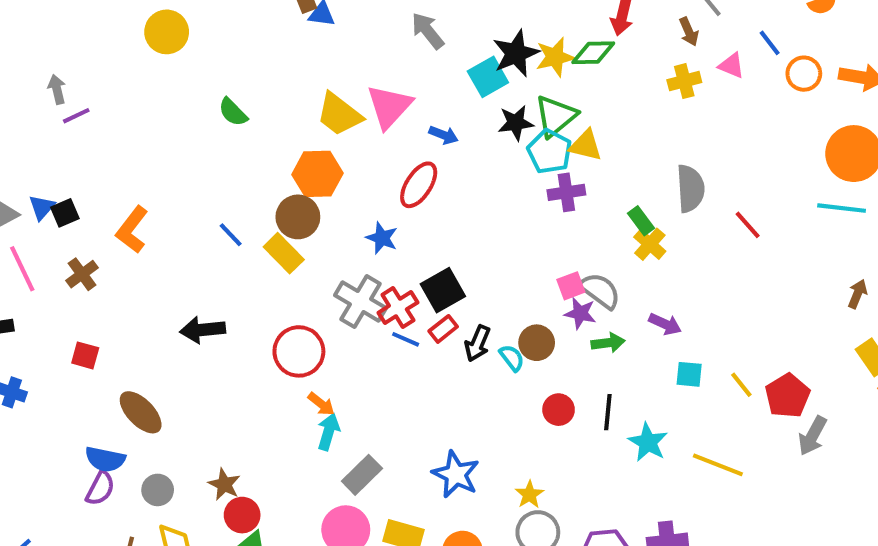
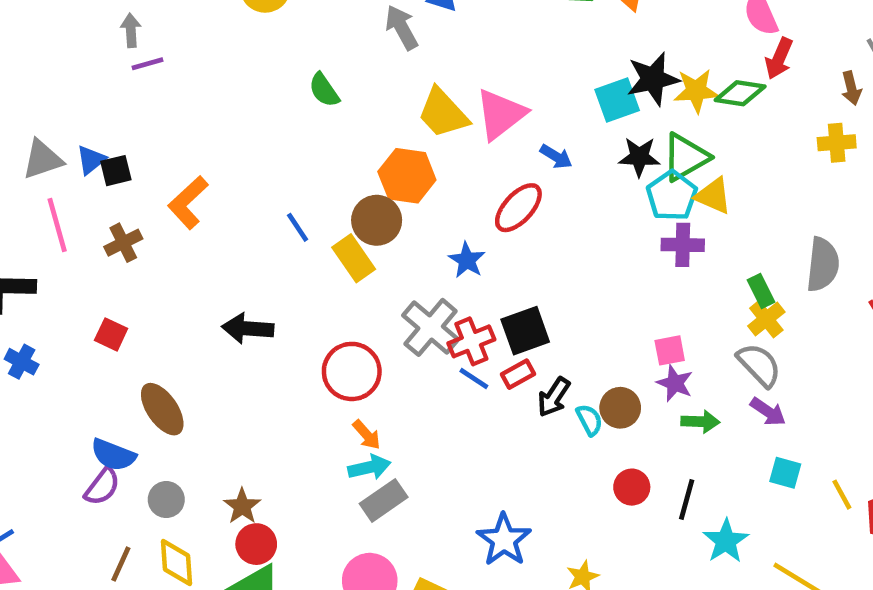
gray arrow: (428, 31) -> (402, 27), moved
gray semicircle: (600, 291) -> (759, 365), moved
cyan arrow: (328, 432) -> (369, 467), turned 51
gray rectangle: (362, 475) -> (384, 500), moved

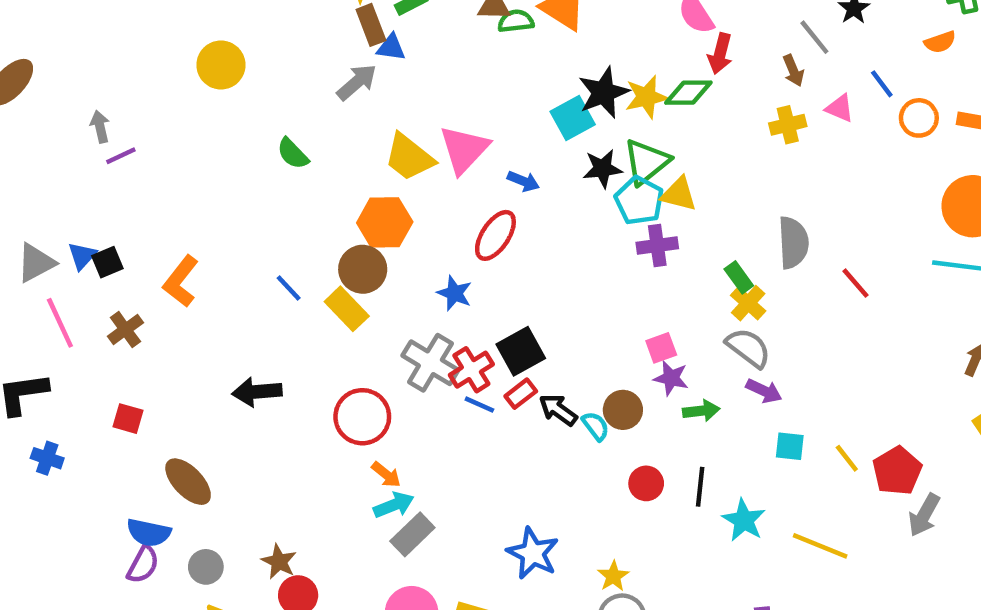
gray arrow: (402, 27) -> (357, 82), turned 87
black arrow: (554, 397) -> (558, 410), turned 102

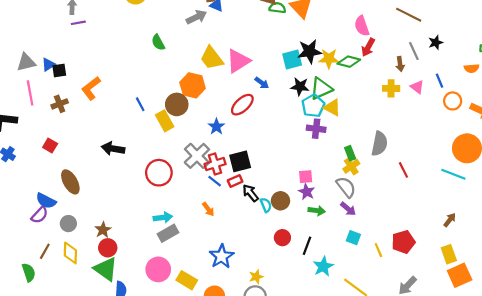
red pentagon: (897, 471) -> (403, 242), moved
orange arrow: (386, 475) -> (208, 209), moved

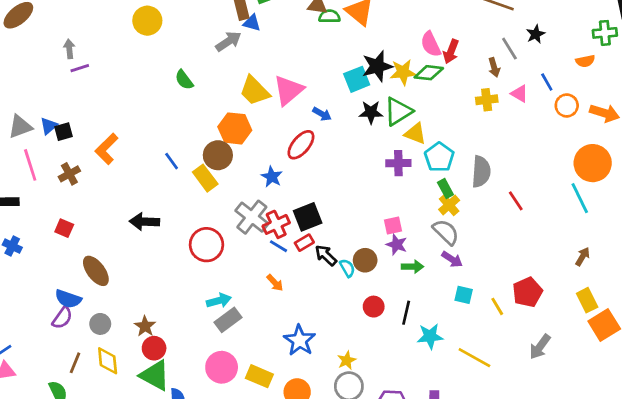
pink semicircle: (362, 26) -> (431, 44), moved
cyan pentagon: (313, 106) -> (439, 157), moved
cyan line: (453, 174) -> (580, 198), turned 50
cyan star: (323, 266) -> (430, 336), turned 30

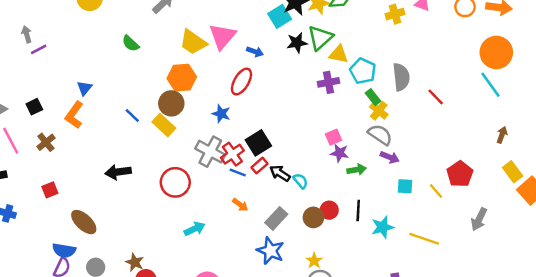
blue triangle: (49, 126) -> (84, 88), moved
red square: (64, 228) -> (50, 190), turned -35
brown circle: (365, 260) -> (313, 217), moved
gray rectangle: (228, 320) -> (276, 218), moved

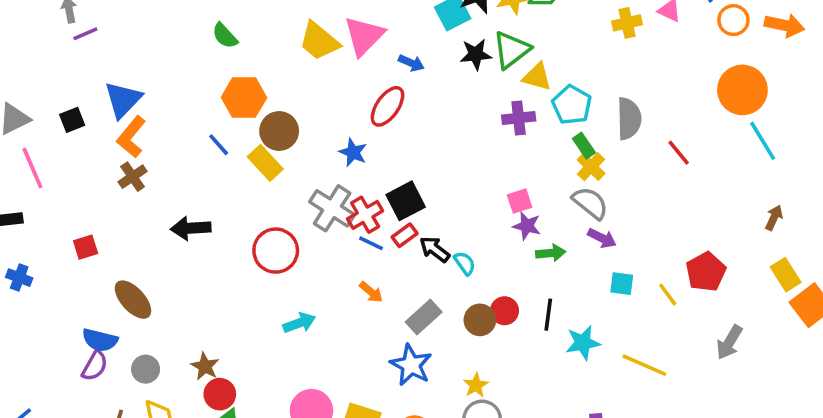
orange circle: (496, 52) -> (742, 90), moved
orange hexagon: (182, 78) -> (244, 98), moved
blue triangle: (84, 88) -> (123, 100), moved, size x1.6
brown cross: (46, 142) -> (133, 177), moved

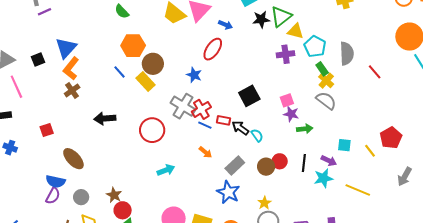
black square: (406, 201) -> (249, 96), moved
red rectangle: (405, 235) -> (224, 120), turned 48
purple arrow: (602, 238) -> (329, 161), moved

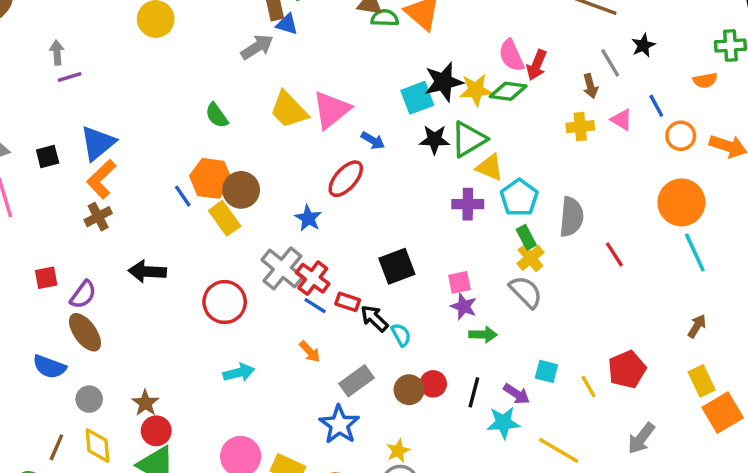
green semicircle: (122, 11) -> (217, 115), moved
orange hexagon: (133, 46) -> (211, 178), moved
red cross: (201, 109) -> (313, 278), turned -30
purple semicircle: (53, 196) -> (83, 295), moved

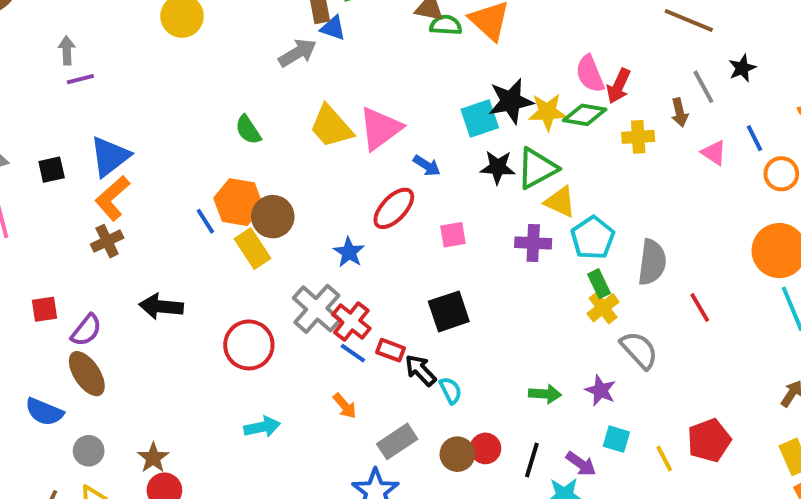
yellow cross: (580, 127) -> (638, 137), moved
pink square: (459, 282) -> (453, 235), moved
gray semicircle: (526, 292) -> (639, 350), moved
purple star: (464, 306) -> (600, 390), moved

